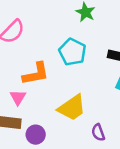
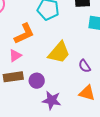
pink triangle: (18, 97) -> (15, 56), turned 40

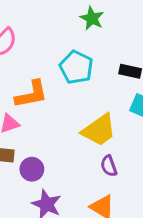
yellow trapezoid: (59, 52) -> (99, 130), moved

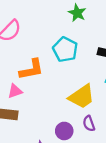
purple circle: (32, 169) -> (64, 131), moved

